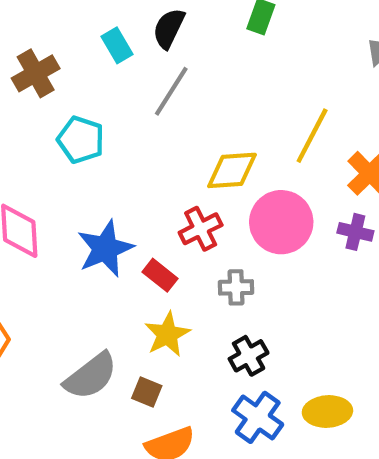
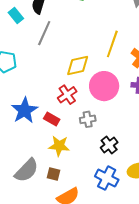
yellow star: (167, 334) -> (59, 146), turned -30
black cross: (249, 356) -> (109, 145), moved

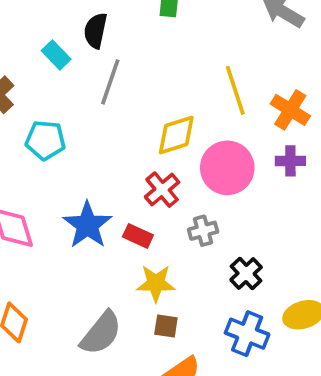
yellow line: (112, 44) -> (235, 90), turned -32
brown square: (54, 174) -> (166, 326), moved

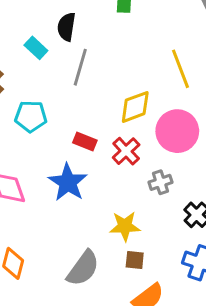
red rectangle: (138, 236) -> (85, 141), moved

